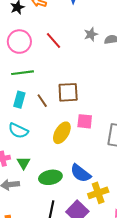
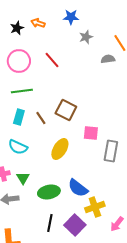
gray star: (91, 34) -> (86, 37), moved
brown square: (68, 92) -> (66, 110), turned 30
pink square: (85, 121) -> (91, 133), moved

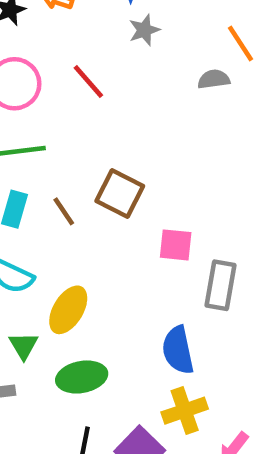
gray star: (86, 37) -> (144, 30), moved
yellow ellipse: (60, 149) -> (68, 310), moved
blue semicircle: (78, 188) -> (178, 350), moved, turned 40

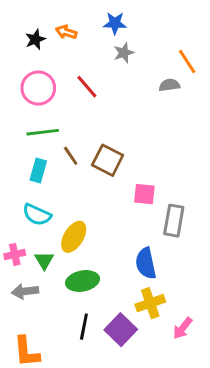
brown line: (64, 211) -> (71, 156), moved

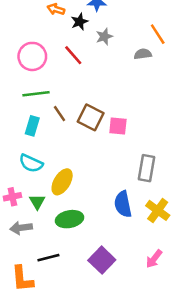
black star: (35, 39) -> (79, 22), moved
gray star: (124, 53) -> (104, 37), moved
pink square: (144, 194) -> (118, 126), moved
yellow cross: (150, 303) -> (158, 210), moved, turned -35
black line: (84, 327) -> (48, 258), moved, turned 65

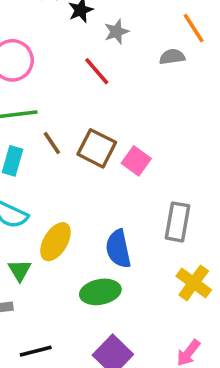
red line: (73, 55) -> (97, 71), moved
pink square: (118, 126) -> (136, 161), turned 30
blue semicircle: (123, 204) -> (118, 249), moved
green ellipse: (70, 219) -> (100, 292), moved

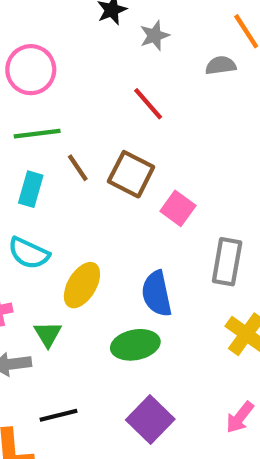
red line: (97, 71) -> (148, 104), moved
pink square: (136, 161) -> (178, 208), moved
green triangle: (20, 270) -> (48, 334), moved

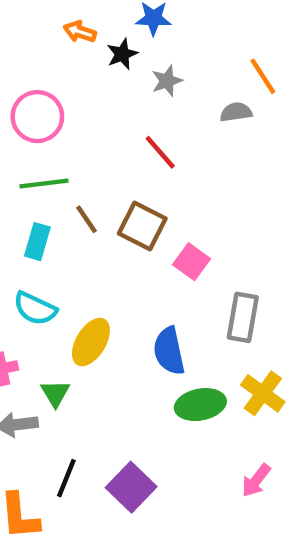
green ellipse: (135, 345) -> (200, 405), moved
black line: (59, 415) -> (66, 478), turned -54
purple square: (150, 420) -> (131, 487), moved

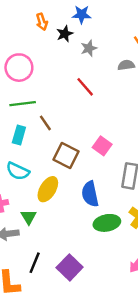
orange arrow: (80, 32) -> (42, 22), turned -126
brown square: (142, 226) -> (66, 155), moved

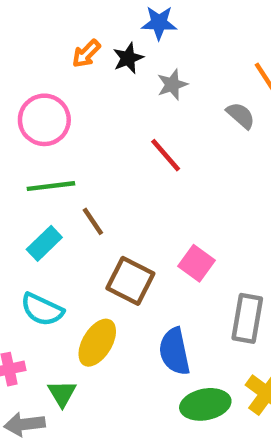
orange arrow: (42, 22) -> (86, 54), moved, turned 63
gray semicircle: (126, 65) -> (241, 115), turned 49
cyan rectangle: (19, 135) -> (44, 243), turned 30

